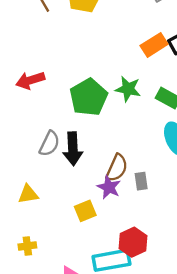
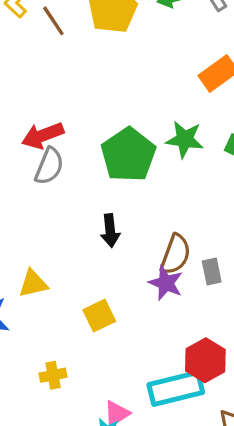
gray semicircle: (49, 144) -> (49, 166), moved
black arrow: (73, 149) -> (110, 231), size x0.7
yellow triangle: (28, 194) -> (33, 284), moved
yellow square: (85, 211) -> (99, 316), moved

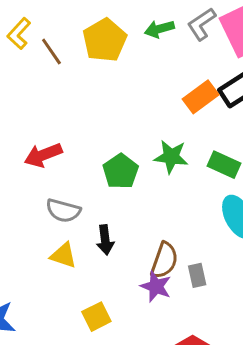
green pentagon: (128, 155) -> (121, 171), size x0.7
gray semicircle: (49, 166) -> (63, 211), moved, turned 84
yellow triangle: (33, 284) -> (63, 255), moved, turned 32

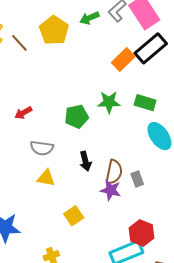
red arrow: (43, 155) -> (23, 113), size x0.7
green pentagon: (121, 171) -> (77, 117), turned 30
black arrow: (105, 240) -> (85, 161), moved

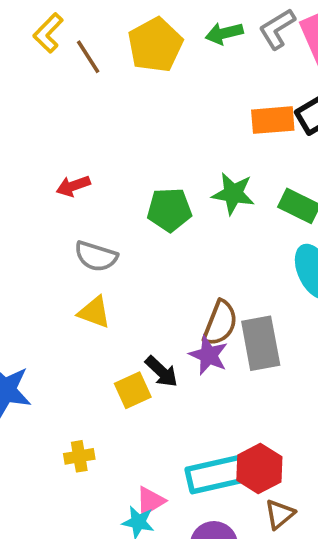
orange rectangle: (123, 60) -> (273, 120), turned 30
black arrow: (85, 161) -> (161, 372), moved, turned -42
gray rectangle: (137, 179) -> (261, 343), size x1.8
red hexagon: (141, 233) -> (259, 468), moved

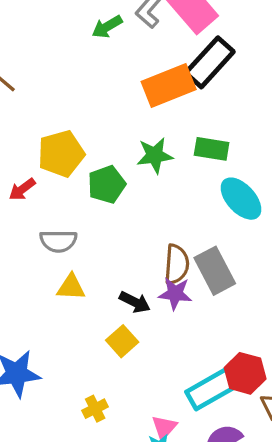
yellow pentagon: (155, 45) -> (61, 154), moved, turned 30
orange rectangle: (273, 120) -> (169, 85), size x1.4
black arrow: (161, 372) -> (135, 302), moved

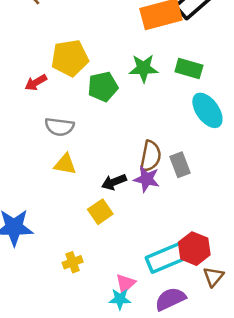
gray rectangle: (215, 271) -> (180, 165), size x0.7
black arrow: (135, 302) -> (114, 182), turned 125

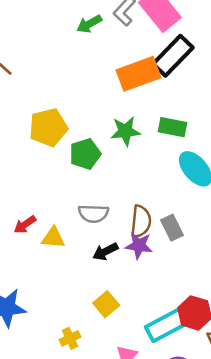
red arrow: (36, 82) -> (25, 225), moved
gray semicircle: (59, 127) -> (93, 214), moved
yellow square: (100, 212) -> (106, 304), moved

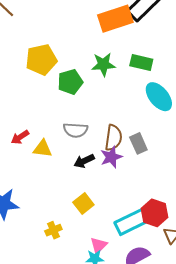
purple star: (139, 245) -> (111, 157), turned -30

